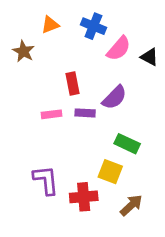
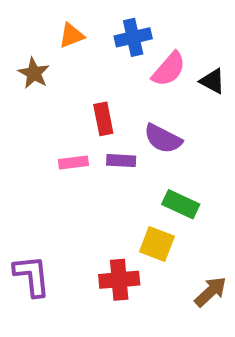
blue cross: (93, 26) -> (133, 37), turned -35
purple semicircle: (114, 98) -> (163, 139), turned 72
purple L-shape: (46, 180) -> (32, 276), moved
brown arrow: (131, 205) -> (211, 292), moved

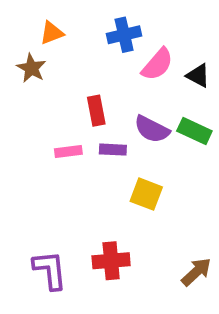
orange triangle: (71, 35) -> (52, 33), moved
green rectangle: (181, 204) -> (194, 131), moved
yellow square: (157, 244) -> (146, 194), moved
purple L-shape: (32, 276) -> (50, 270), moved

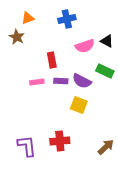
pink semicircle: (157, 64) -> (85, 46), moved, turned 30
purple semicircle: (152, 129) -> (82, 81), moved

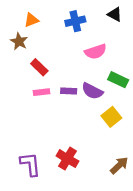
black triangle: (107, 41) -> (115, 14), moved
red rectangle: (52, 60) -> (39, 67), moved, turned -35
yellow square: (79, 105) -> (111, 117), moved, turned 30
red cross: (60, 141) -> (67, 159), turned 36

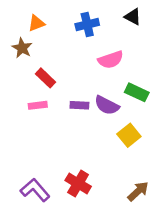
pink rectangle: (42, 92) -> (38, 105), moved
purple L-shape: (30, 164) -> (35, 190), turned -35

